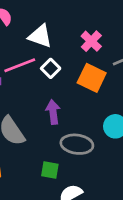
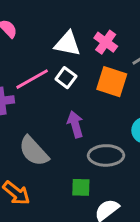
white triangle: (40, 36) -> (67, 44), moved

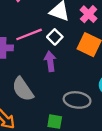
purple arrow: (75, 124) -> (50, 61), moved

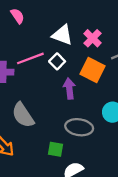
purple arrow: (50, 61) -> (69, 89), moved

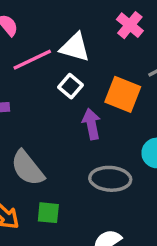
pink cross: (92, 38) -> (130, 25), moved
pink line: (30, 58) -> (32, 60), moved
green square: (56, 149) -> (48, 213), moved

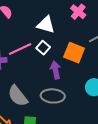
pink line: (32, 60) -> (20, 49), moved
gray ellipse: (110, 179) -> (53, 96), moved

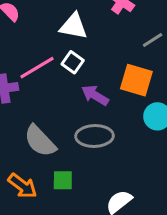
orange square: (74, 53) -> (136, 80), moved
purple arrow: (55, 70) -> (95, 95), turned -42

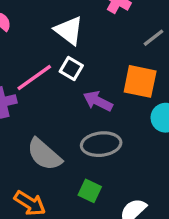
white triangle: (73, 26) -> (69, 30), turned 32
green square: (63, 180) -> (90, 191), moved, turned 30

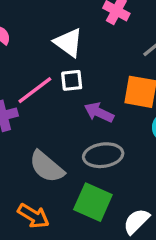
white square: (71, 69) -> (72, 80), turned -35
green square: (90, 191) -> (93, 202), size x1.6

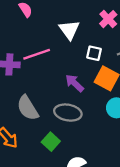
white square: (72, 80) -> (94, 53), moved
green square: (93, 202) -> (51, 142), size x0.7

